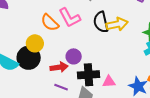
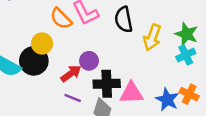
yellow arrow: (117, 24) -> (152, 37), moved, turned 120
red arrow: (59, 67) -> (71, 74), turned -30
pink triangle: (109, 82) -> (131, 93), size x1.5

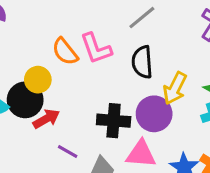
purple circle: (89, 61) -> (154, 114), moved, size x1.5
red arrow: (71, 74) -> (46, 119), moved
black cross: (107, 84) -> (114, 121), moved

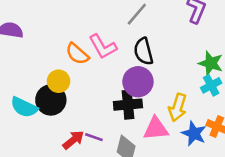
yellow arrow: (175, 88) -> (178, 107), moved
purple circle: (154, 114) -> (138, 82), moved
red arrow: (46, 119) -> (73, 140), moved

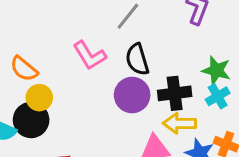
orange semicircle: (77, 54) -> (24, 69), moved
black cross: (128, 105) -> (175, 93), moved
yellow arrow: (178, 107) -> (179, 123), turned 76

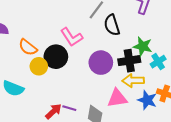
black semicircle: (137, 59) -> (112, 25), moved
green star: (216, 70) -> (143, 46), moved
black circle: (31, 120) -> (56, 57), moved

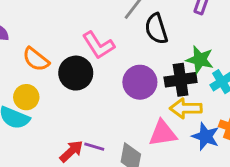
yellow circle: (39, 66) -> (26, 97), moved

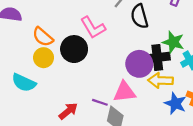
purple circle: (140, 82) -> (139, 64), moved
yellow circle: (26, 97) -> (44, 58), moved
pink triangle: (163, 133) -> (124, 92), moved
purple line: (94, 147) -> (100, 102), moved

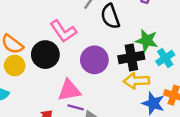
purple circle: (139, 64) -> (94, 60), moved
pink triangle: (124, 92) -> (69, 90), moved

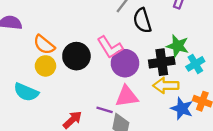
pink L-shape: (63, 31) -> (110, 47), moved
pink triangle: (69, 90) -> (127, 96), moved

